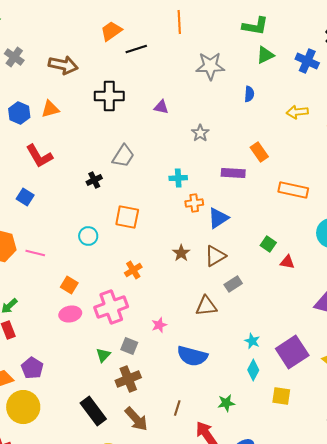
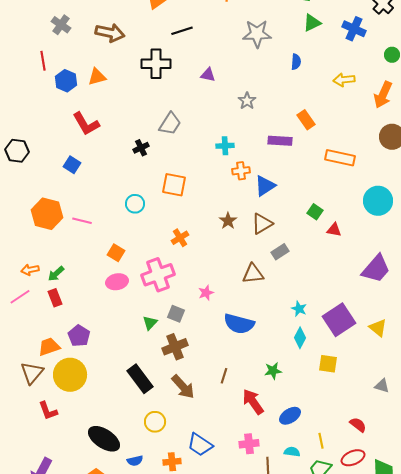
black line: (136, 49) -> (182, 31), moved

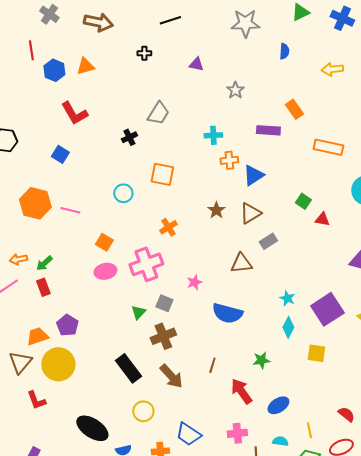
black cross: (156, 64) -> (144, 53), size x0.5

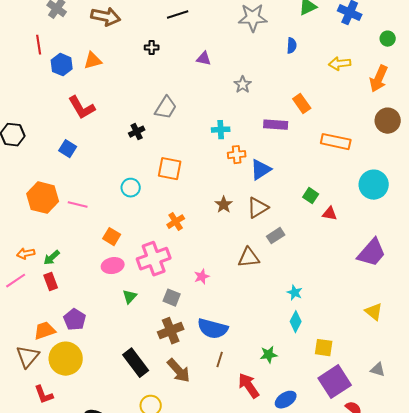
purple square: (327, 309) -> (335, 382), moved
green triangle: (138, 312) -> (130, 297), moved
blue semicircle: (227, 313) -> (213, 329), moved

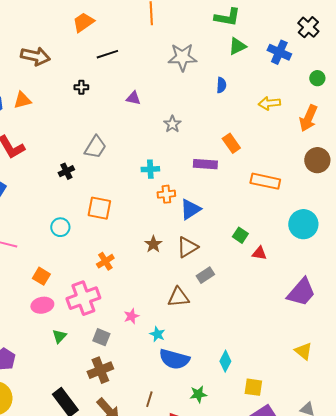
cyan star: (295, 293) -> (157, 334), moved
blue semicircle: (213, 329) -> (174, 359), moved

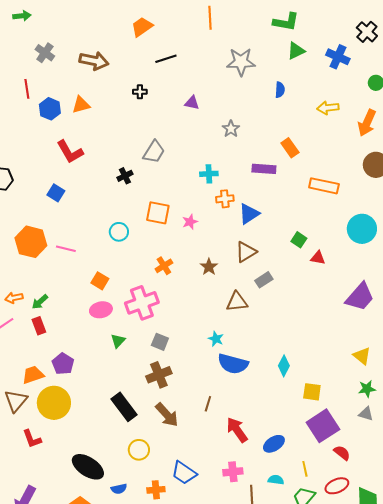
brown star: (153, 244) -> (209, 267), moved
pink star: (131, 316) -> (190, 222), moved
green star: (198, 394) -> (367, 389), moved

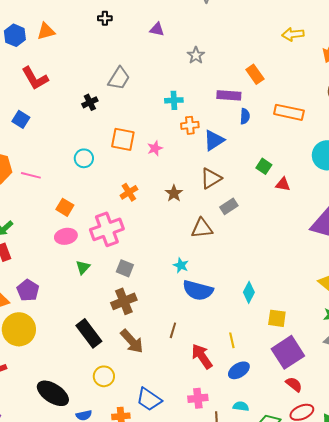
blue semicircle: (280, 90) -> (245, 116), moved
red semicircle: (342, 453) -> (294, 384), moved
yellow line: (305, 469) -> (232, 340), moved

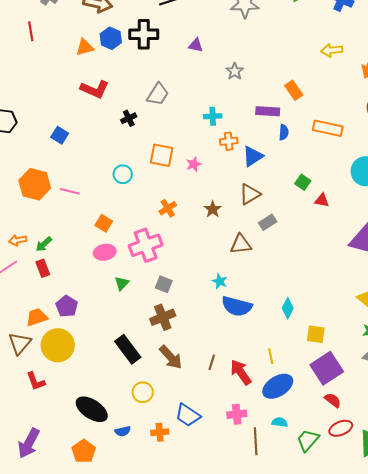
black cross: (105, 18) -> (144, 34), size x2.0
blue hexagon: (15, 35) -> (111, 38), moved
red L-shape: (35, 78) -> (95, 89), moved, turned -36
brown line: (173, 330) -> (212, 362), moved
blue ellipse: (239, 370) -> (278, 386), size x1.4

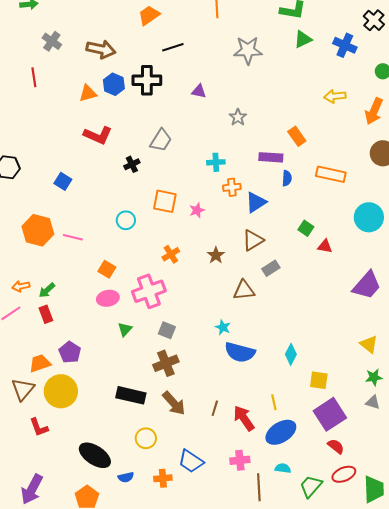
black rectangle: (128, 349) -> (131, 395), turned -40

